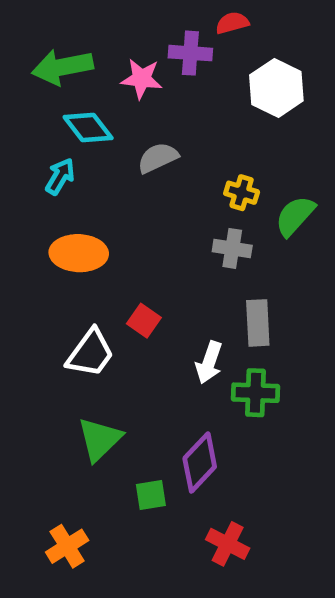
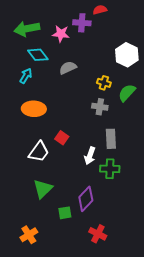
white hexagon: (276, 88) -> (127, 55), moved

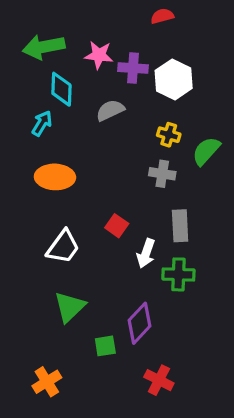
purple cross: (82, 23) -> (133, 68), moved
cyan diamond: (38, 55) -> (61, 89), turned 40
white hexagon: (127, 55) -> (174, 79), moved
red square: (62, 138) -> (117, 226), moved

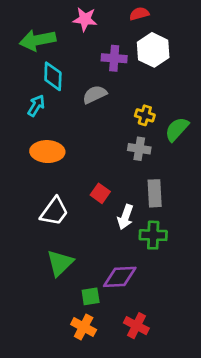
pink star: (99, 55) -> (85, 19), moved
white hexagon: (174, 79) -> (153, 50), moved
purple diamond: (139, 323) -> (120, 277), turned 44
orange cross: (47, 382) -> (84, 327), moved, turned -30

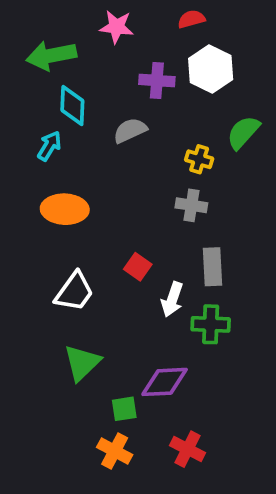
green semicircle: (177, 129) -> (243, 132), moved

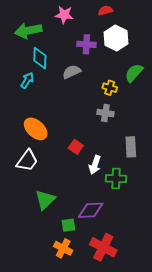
orange ellipse: (65, 209) -> (36, 129), moved, turned 40
gray rectangle: (213, 267) -> (131, 147), moved
white trapezoid: (74, 292) -> (27, 161), moved
red cross: (188, 449) -> (103, 247), size x1.4

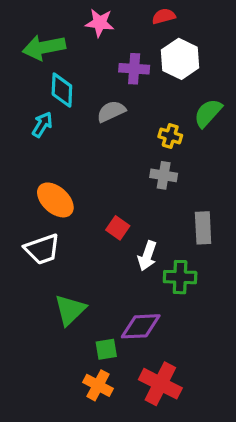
white trapezoid: (27, 161) -> (42, 249), turned 35

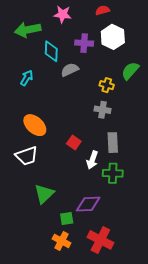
cyan diamond: (62, 90) -> (51, 51), moved
gray rectangle: (203, 228) -> (113, 143), moved

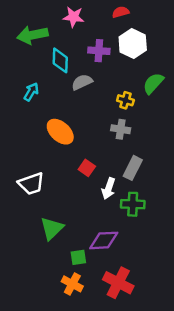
orange ellipse: (35, 125) -> (60, 132), moved
gray rectangle: (113, 143) -> (133, 168), turned 30

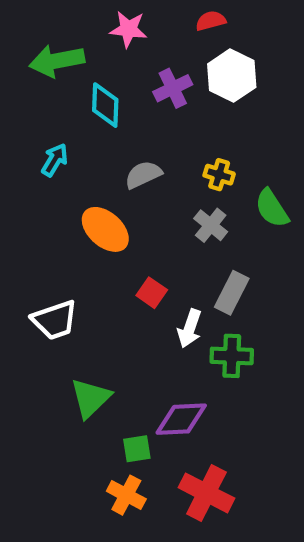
purple cross: (99, 51) -> (173, 88), turned -30
gray semicircle: (82, 82) -> (143, 175), moved
green semicircle: (153, 83) -> (272, 208), moved, turned -75
gray cross: (121, 129) -> (211, 225), turned 30

